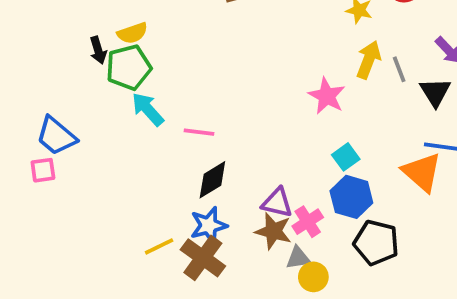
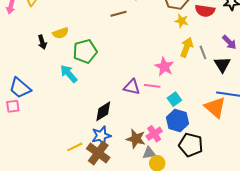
green pentagon: (129, 67) -> (85, 51), moved
pink line: (199, 132) -> (152, 86), moved
purple triangle: (277, 203) -> (132, 87), moved

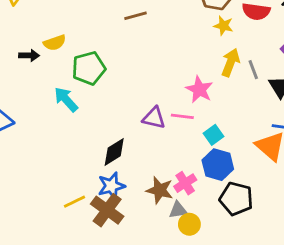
black arrow: (42, 42) -> (29, 55), turned -72

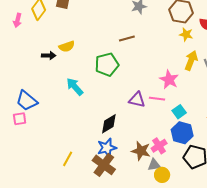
brown line: (136, 16) -> (127, 38), moved
green pentagon: (89, 68) -> (107, 65), moved
yellow line: (75, 202) -> (68, 159), moved, turned -35

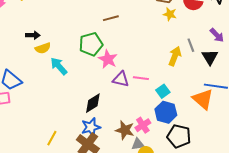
yellow semicircle: (67, 46) -> (43, 48), moved
yellow arrow: (191, 61) -> (175, 56), moved
pink star: (169, 80) -> (108, 59), moved

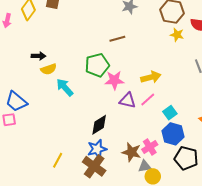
yellow arrow: (175, 56) -> (151, 77), moved, turned 54
pink star: (108, 59) -> (114, 80), turned -30
pink line: (141, 78) -> (148, 99), turned -49

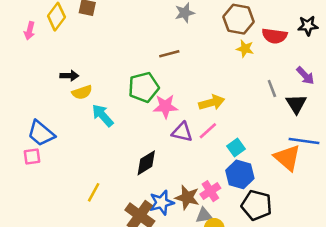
blue star: (97, 149) -> (162, 203), moved
yellow line: (58, 160) -> (94, 192), moved

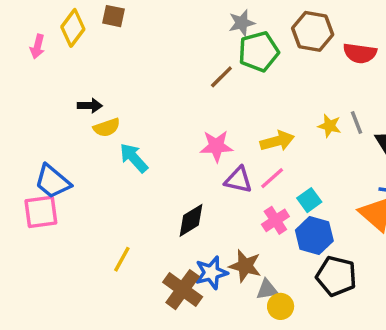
yellow star: (245, 49) -> (329, 126), moved
brown line: (169, 54) -> (221, 77), turned -30
green pentagon: (144, 87) -> (259, 52), moved
pink square: (32, 156) -> (41, 212), size x1.5
pink cross: (210, 191) -> (275, 220), moved

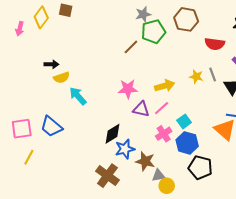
red semicircle: (360, 53) -> (215, 44), moved
blue trapezoid: (53, 182) -> (51, 127), moved
yellow line: (122, 259) -> (29, 157), moved
blue star: (211, 273) -> (125, 149), moved

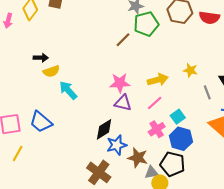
red semicircle: (215, 44) -> (209, 18), moved
gray line: (213, 75) -> (207, 92), moved
purple triangle: (141, 109) -> (123, 103), moved
black pentagon: (200, 167) -> (172, 164), moved

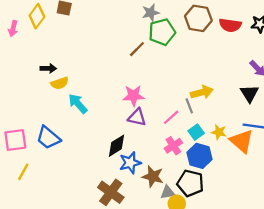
yellow star: (190, 70) -> (219, 132), moved
yellow arrow: (158, 80) -> (202, 92), moved
gray line: (207, 92) -> (189, 106), moved

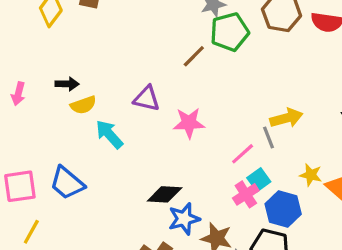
pink arrow: (13, 29) -> (18, 94), moved
purple triangle: (137, 117) -> (147, 99), moved
cyan square: (196, 132) -> (259, 180), moved
black diamond: (116, 146) -> (165, 194), turned 35

